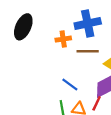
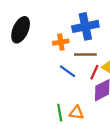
blue line: (70, 85) -> (68, 71), moved
red line: (97, 103) -> (94, 72), moved

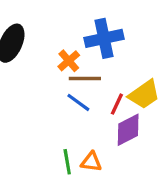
orange cross: (61, 42) -> (69, 61), turned -32
brown line: (85, 54) -> (85, 78), moved

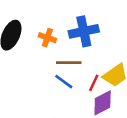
orange cross: (69, 61) -> (47, 38), moved, turned -30

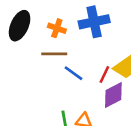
brown line: (69, 63) -> (54, 54), moved

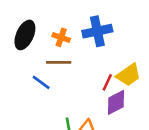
blue line: (74, 73) -> (41, 82), moved

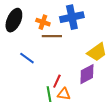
brown line: (59, 62) -> (52, 36), moved
red line: (107, 82) -> (57, 81), moved

